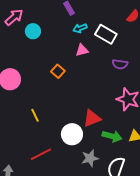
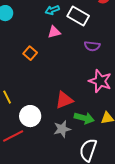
white circle: (72, 134) -> (30, 116), moved
gray star: (90, 158) -> (62, 129), moved

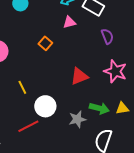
purple semicircle: (92, 46) -> (107, 36), turned -119
red triangle: (64, 100) -> (79, 76), moved

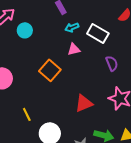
orange square: (45, 43) -> (50, 70), size x1.5

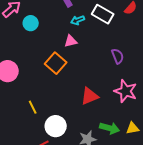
white rectangle: (98, 33) -> (103, 14), moved
pink triangle: (74, 49) -> (71, 41), moved

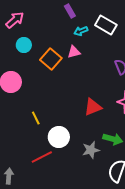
cyan circle: (31, 23) -> (24, 45), moved
orange square: (56, 63) -> (51, 59), moved

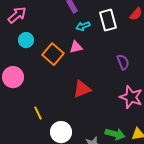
white rectangle: (106, 25) -> (108, 20), turned 45
red triangle: (93, 107) -> (82, 89), moved

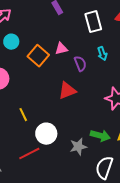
cyan arrow: (83, 26) -> (102, 54), moved, turned -88
purple semicircle: (123, 62) -> (80, 64), moved

